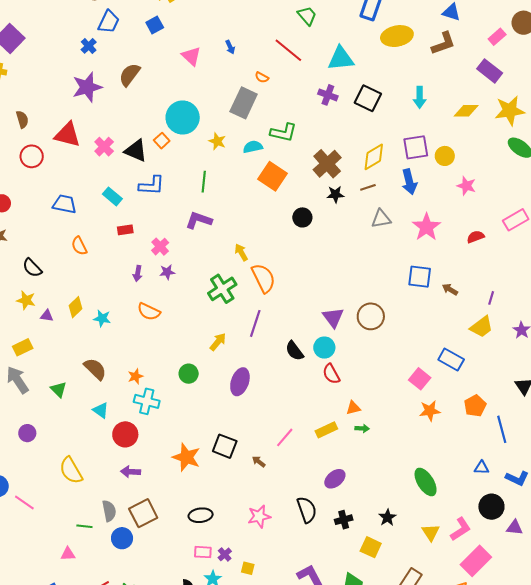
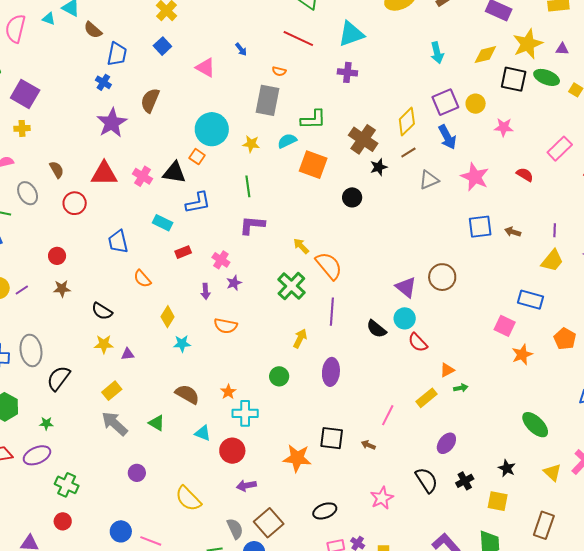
black square: (368, 98) -> (514, 79), moved
blue trapezoid: (65, 204) -> (118, 242), turned -100
red semicircle: (476, 237) -> (525, 175), turned 66
yellow diamond: (76, 307) -> (168, 317), moved

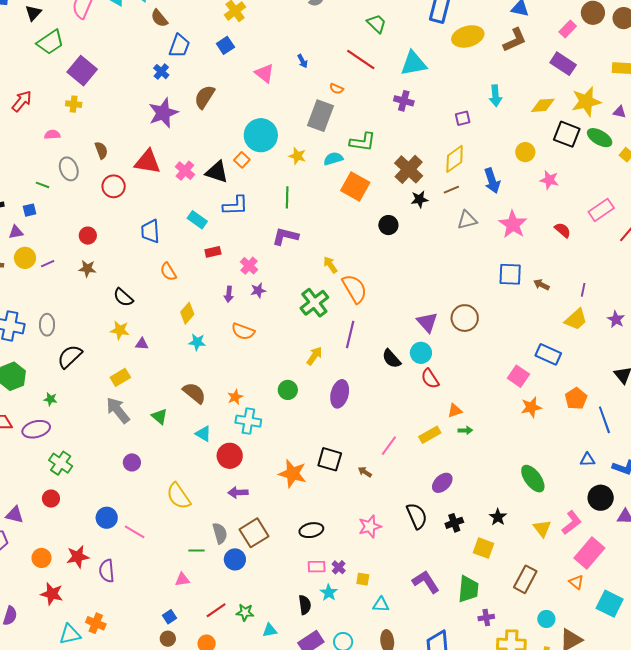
purple square: (445, 102) -> (463, 118), moved, size x0.6
gray ellipse: (31, 350) -> (47, 325), size x0.7

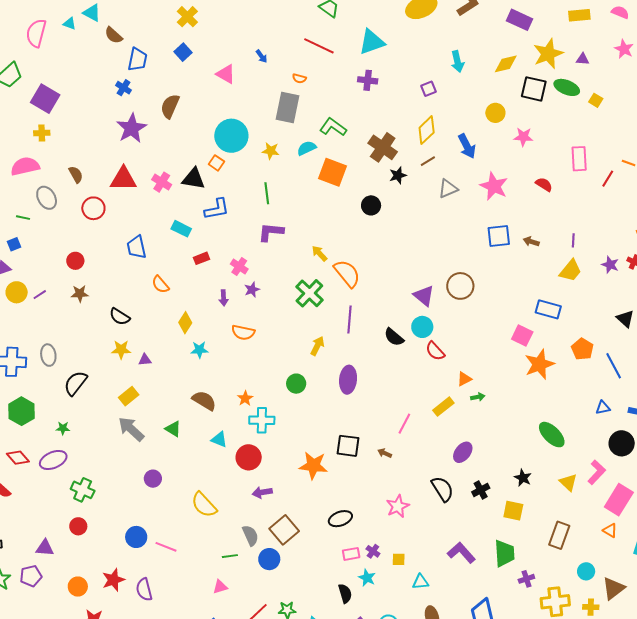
pink semicircle: (52, 135) -> (25, 166), size x1.8
green L-shape: (363, 142) -> (333, 127), turned -144
pink rectangle: (601, 210) -> (579, 159), turned -50
orange star: (531, 407) -> (539, 364), size x1.4

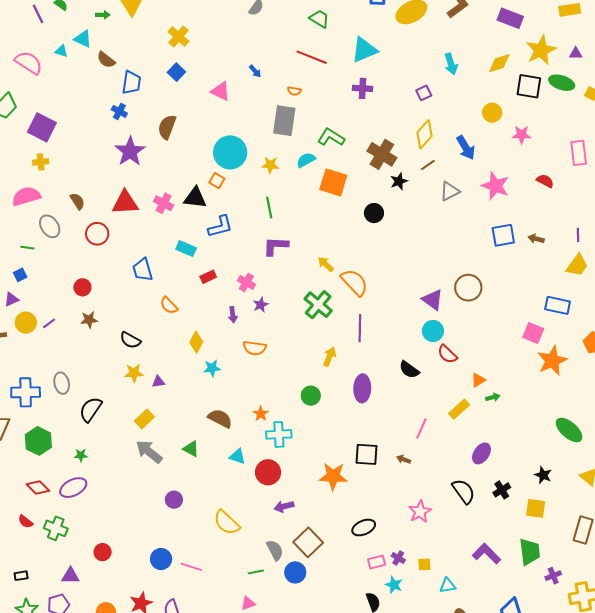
pink semicircle: (36, 33) -> (29, 63), turned 112
black semicircle: (394, 337) -> (409, 370), moved
green cross: (83, 490) -> (56, 528), moved

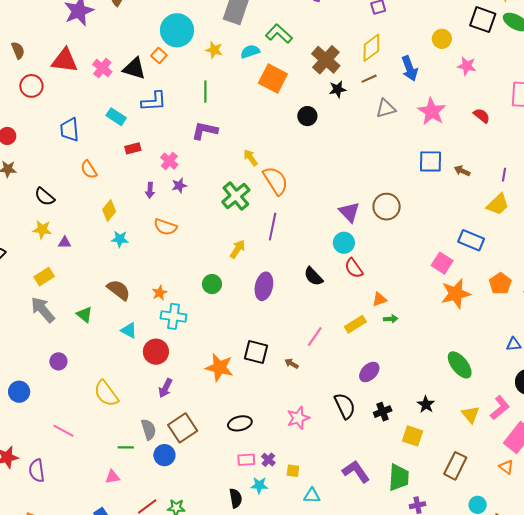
purple arrow: (284, 506) -> (165, 388), turned -60
blue circle: (161, 559) -> (19, 392), moved
cyan star: (394, 585) -> (259, 485), turned -30

